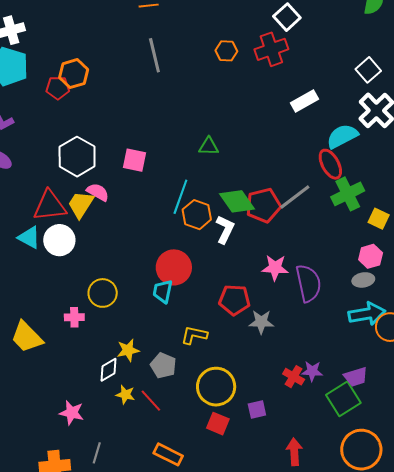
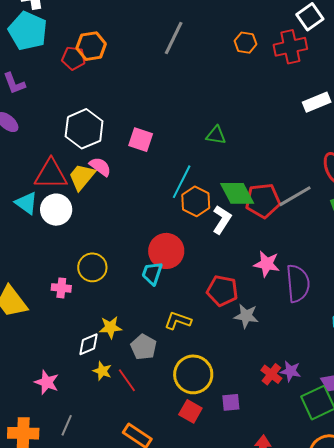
gray line: (154, 55) -> (174, 38), turned 32

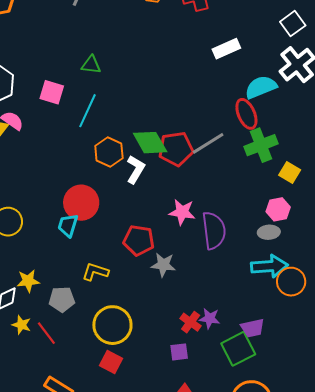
green triangle: (216, 135) -> (91, 65), moved
cyan line: (182, 182) -> (87, 111), moved
gray pentagon: (144, 347) -> (62, 299), turned -30
purple square: (231, 402) -> (179, 352), moved

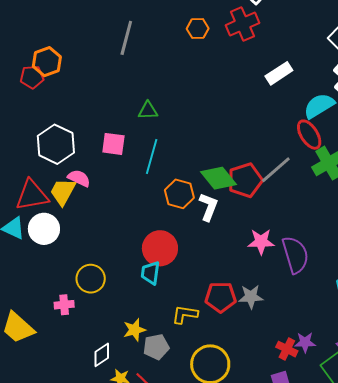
red pentagon: (139, 240) -> (221, 297), moved
yellow star: (28, 281) -> (134, 330), moved

